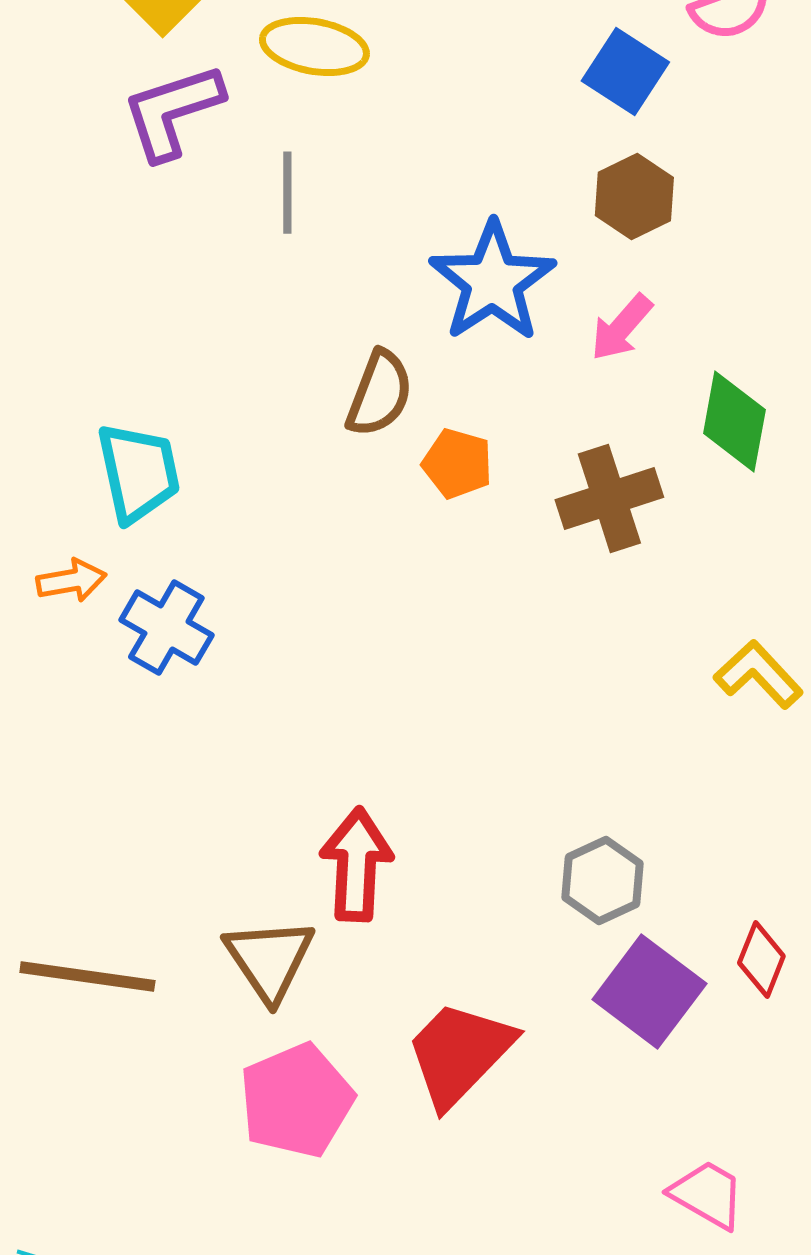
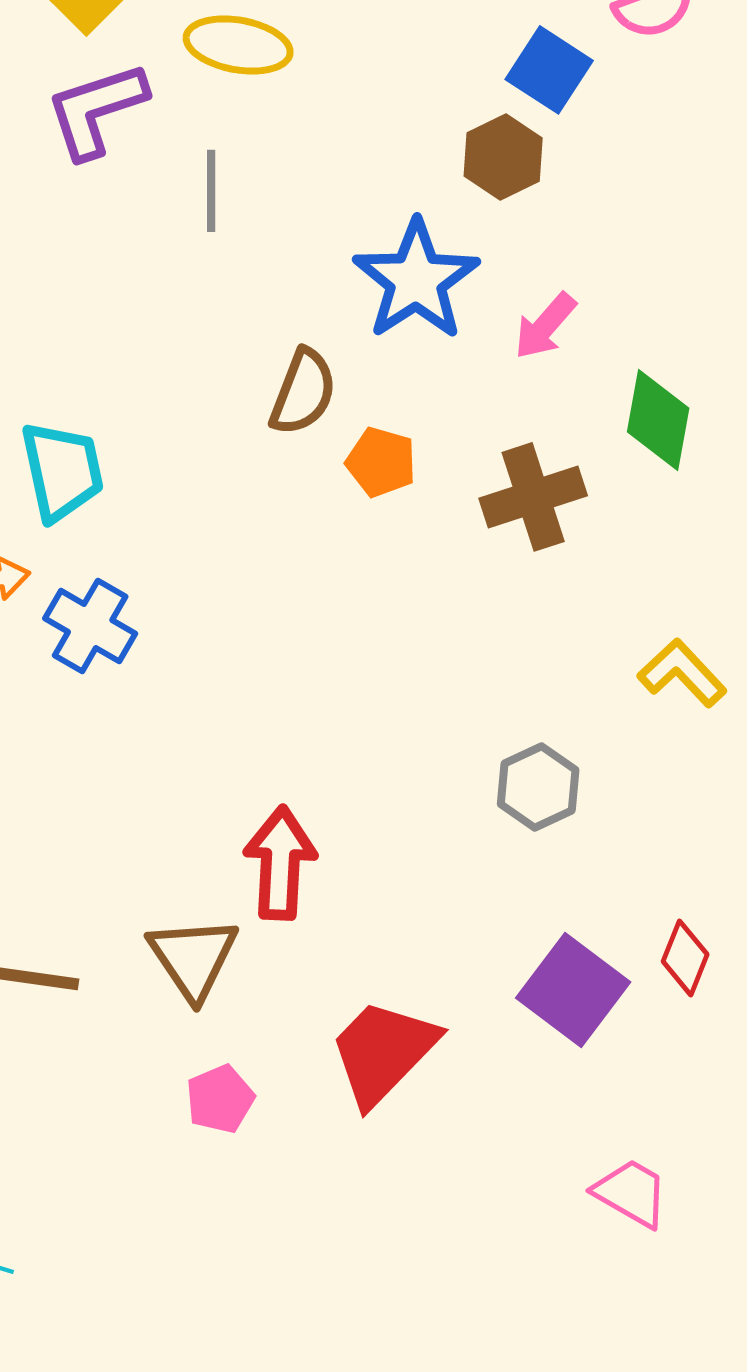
brown hexagon: (634, 196) -> (503, 157), moved
gray hexagon: (602, 880) -> (538, 787), moved
pink pentagon: (296, 1100) -> (220, 1099), size x0.6

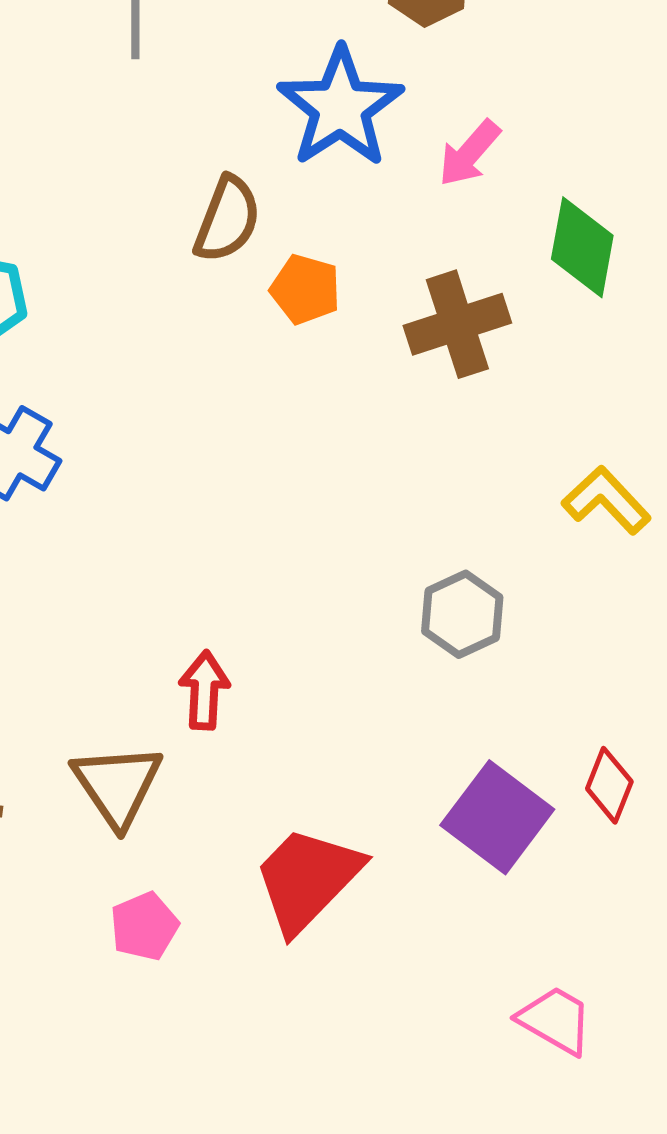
red arrow: (280, 863) -> (204, 690), size x0.7

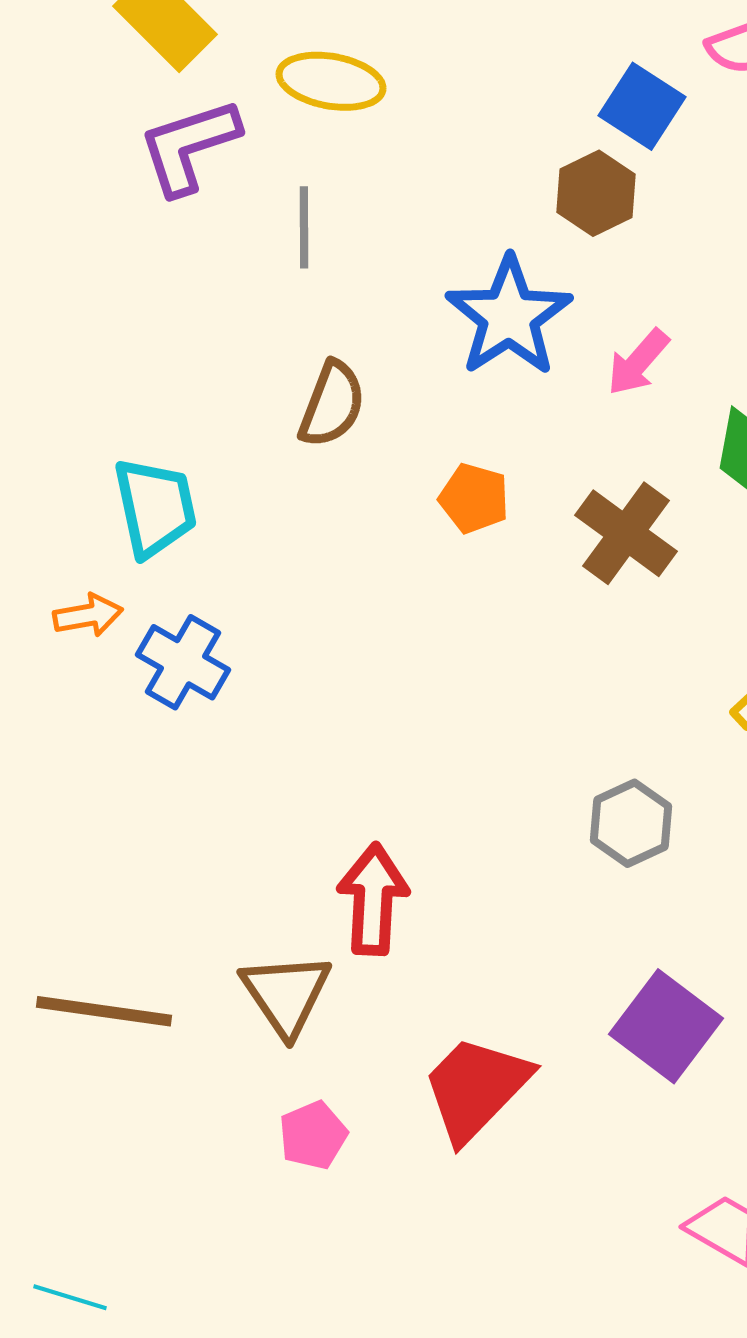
brown semicircle: (227, 219) -> (332, 404), moved
brown cross: (457, 324) -> (626, 533), turned -36
red arrow: (204, 690) -> (373, 899), size x1.4

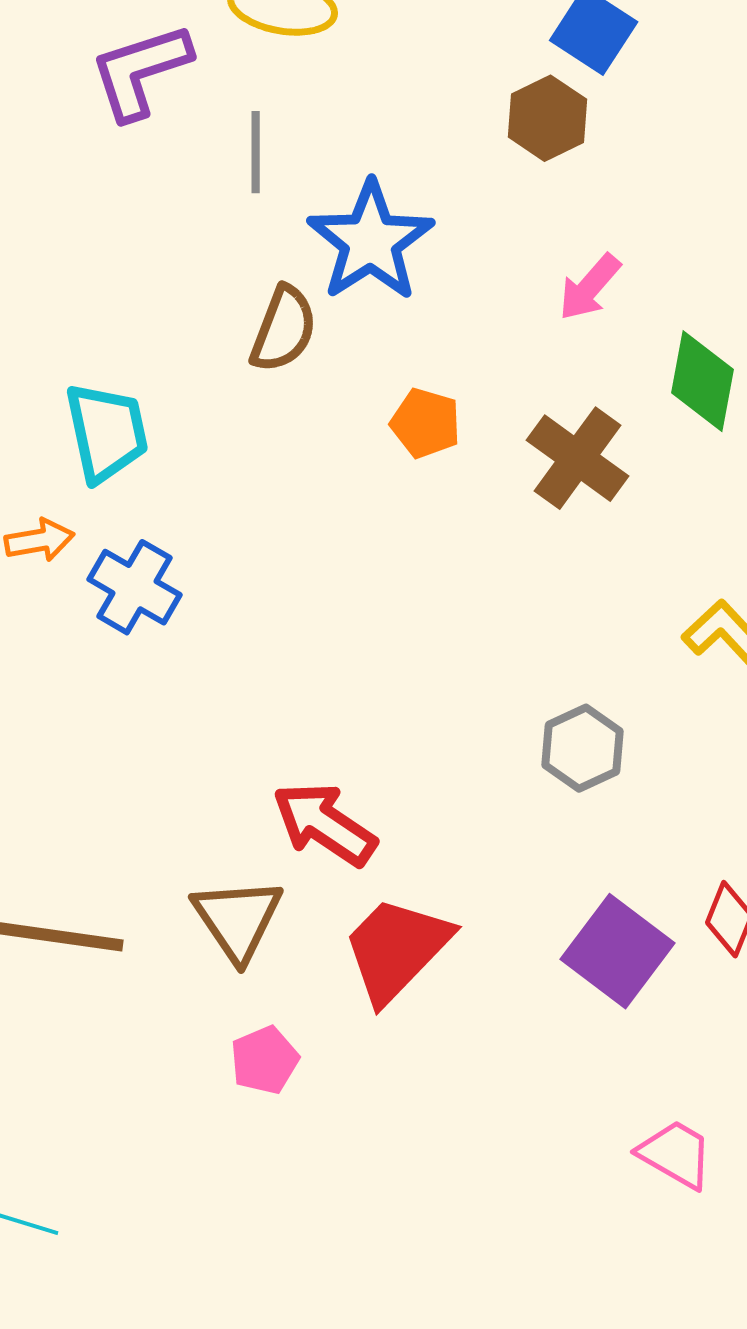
blue star: (509, 316) -> (371, 241), moved
red arrow: (373, 899) -> (325, 824), turned -59
red trapezoid: (476, 1088) -> (397, 949), moved

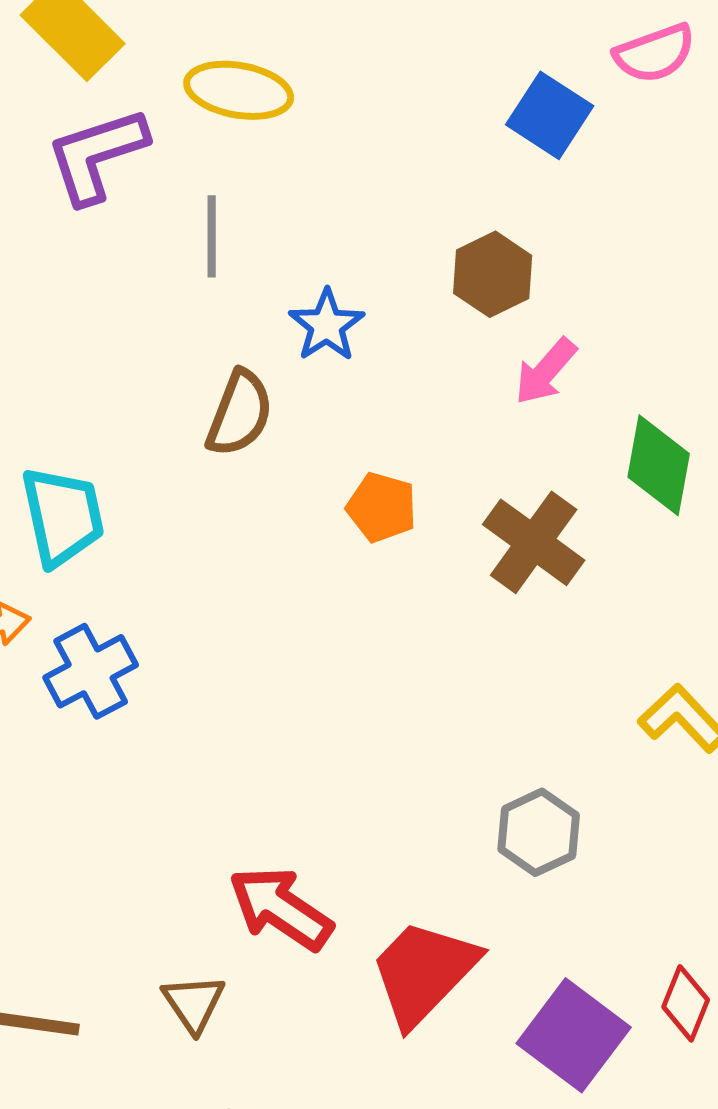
brown hexagon: (548, 118) -> (493, 274), moved
blue star: (371, 241) -> (327, 325), size x0.6
blue cross: (135, 587) -> (91, 671), turned 32
brown triangle: (238, 919) -> (194, 1003), size x0.7
red trapezoid: (397, 949) -> (424, 972), moved

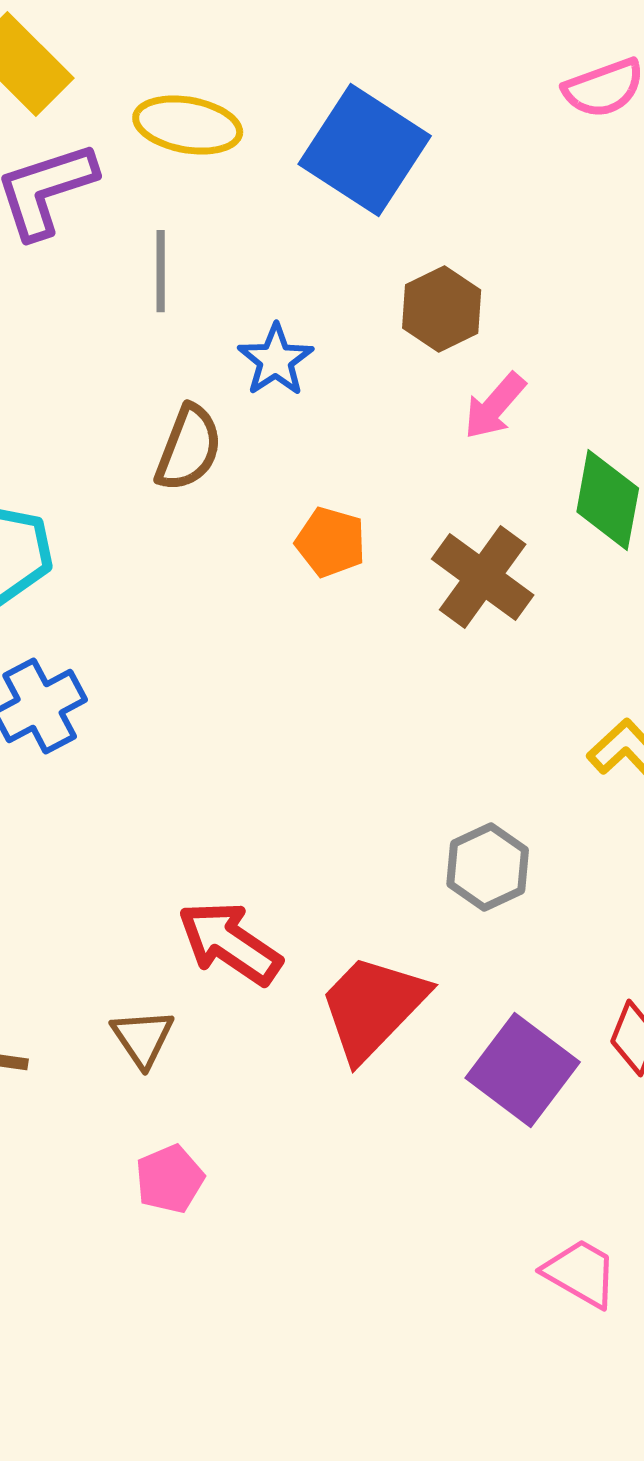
blue square: (550, 115) -> (365, 150), moved, size x1.5

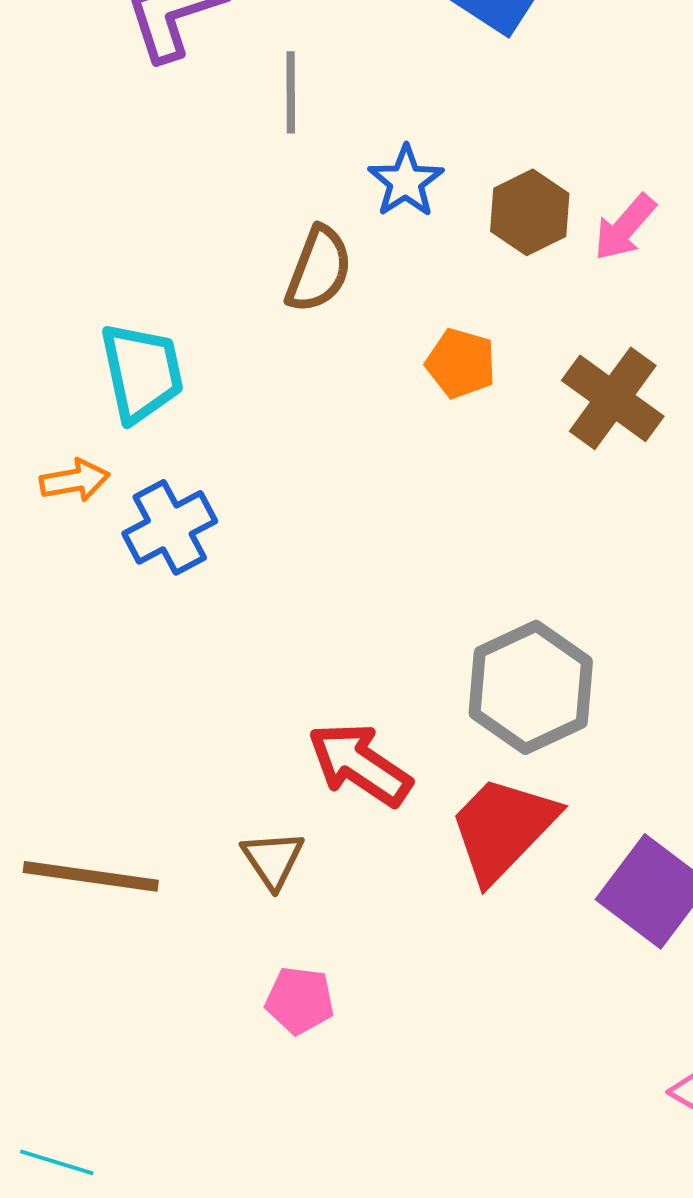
brown hexagon: (442, 309) -> (530, 212), moved
gray hexagon: (488, 867) -> (531, 687), moved, size x1.5
pink pentagon: (170, 1179) -> (300, 1000), turned 30

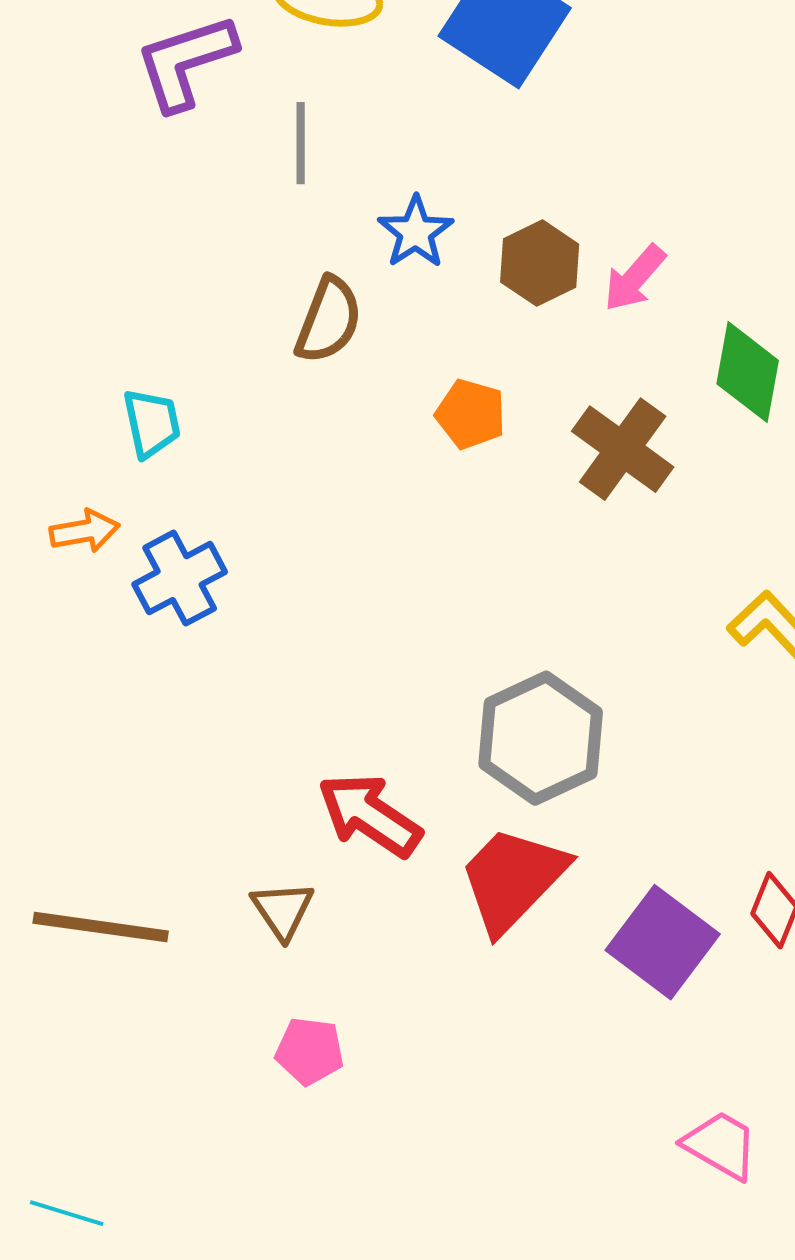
cyan trapezoid: (142, 372) -> (152, 423), size x0.7

